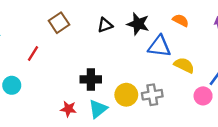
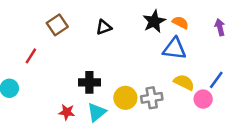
black star: (138, 24) -> (154, 21), moved, turned 30
blue triangle: (159, 46) -> (174, 49), moved
yellow semicircle: (184, 65) -> (184, 82), moved

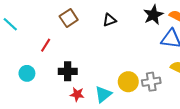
black cross: (89, 82) -> (68, 71), moved

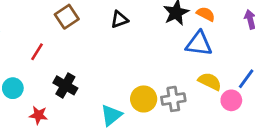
black cross: (68, 71) -> (65, 85), turned 30
red star: (77, 94) -> (38, 115), moved

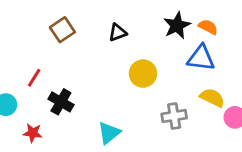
red line: (37, 52) -> (34, 78), moved
yellow circle: (144, 99) -> (143, 74), moved

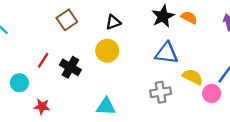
blue triangle: (201, 58) -> (167, 53), moved
yellow circle: (143, 74) -> (107, 51), moved
black cross: (61, 102) -> (70, 67), moved
cyan triangle: (109, 133) -> (106, 106), turned 42

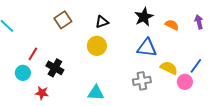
orange semicircle: (189, 17) -> (172, 25), moved
red line: (43, 60) -> (33, 54), moved
black cross: (70, 67) -> (55, 68), moved

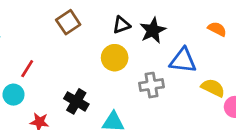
black star: (144, 17) -> (153, 30), moved
black cross: (55, 68) -> (76, 101), moved
gray cross: (142, 81) -> (152, 85), moved

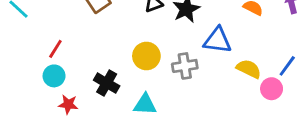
yellow circle: (115, 58) -> (146, 56), moved
cyan circle: (13, 95) -> (54, 76), moved

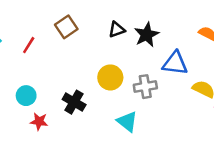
red line: (55, 49) -> (29, 45), moved
cyan triangle: (145, 104) -> (127, 122), moved, turned 35

